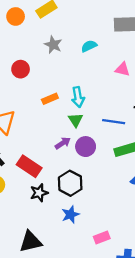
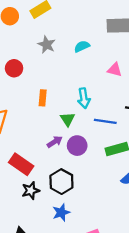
cyan arrow: (78, 97) -> (84, 98), moved
orange rectangle: (50, 99) -> (43, 98), turned -63

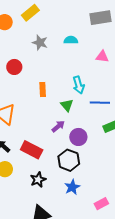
cyan semicircle: (82, 46) -> (71, 40), turned 32
purple circle: (77, 146) -> (78, 137), moved
black star: (31, 190) -> (38, 180), moved

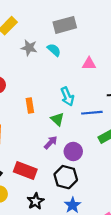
gray rectangle: (101, 18) -> (65, 25), moved
cyan semicircle: (71, 40) -> (54, 50), turned 48
gray star: (40, 43) -> (29, 48), moved

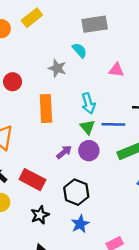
gray star: (29, 48) -> (57, 68), moved
orange rectangle: (30, 105) -> (46, 109), size x1.6
green triangle: (57, 119) -> (87, 127), moved
purple circle: (73, 151) -> (89, 151), moved

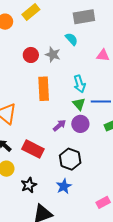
red circle: (13, 82) -> (31, 55), moved
black star: (40, 215) -> (29, 185), moved
blue star: (80, 224) -> (64, 186), moved

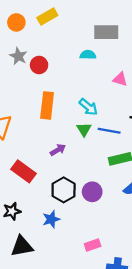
cyan semicircle: (71, 39) -> (88, 55), turned -56
gray star: (53, 54) -> (18, 56), moved
cyan arrow: (79, 84) -> (88, 107), turned -42
purple circle: (80, 124) -> (92, 192), moved

